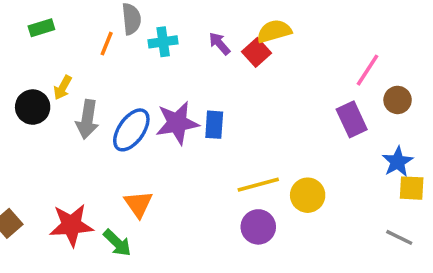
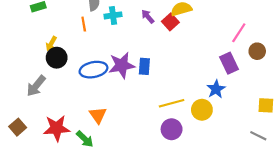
orange line: (107, 44) -> (84, 24), moved, turned -32
black circle: (33, 107) -> (57, 58), moved
gray arrow: (87, 119) -> (36, 86), moved, turned 30
blue ellipse: (131, 130) -> (93, 70), turned 44
blue star: (398, 162) -> (216, 89), moved

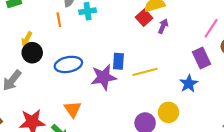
purple arrow: (148, 16) -> (163, 26), moved, turned 64
purple star: (122, 65) -> (104, 77), moved
yellow line: (172, 103) -> (145, 72), moved
yellow circle: (202, 110) -> (168, 112), moved

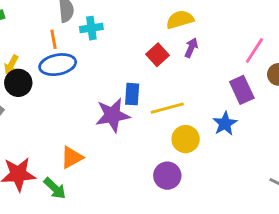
red square: (144, 18) -> (157, 55), moved
blue ellipse: (68, 64) -> (58, 65), moved
orange triangle: (73, 109) -> (72, 157), turned 36
yellow circle: (168, 112) -> (186, 139), moved

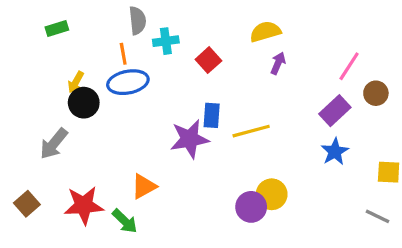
red square: (157, 55) -> (208, 60), moved
purple rectangle: (242, 90) -> (335, 111), turned 72
blue star: (225, 124) -> (335, 152), moved
yellow circle: (186, 139) -> (272, 194), moved

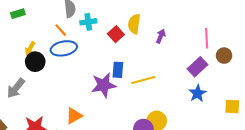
yellow semicircle: (265, 32) -> (134, 24), moved, turned -66
orange line: (123, 54) -> (61, 30), turned -32
pink line: (349, 66) -> (207, 38), turned -36

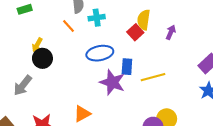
red square: (116, 34) -> (135, 32), moved
blue ellipse: (64, 48) -> (100, 53), moved
purple star: (104, 85) -> (112, 82), turned 30

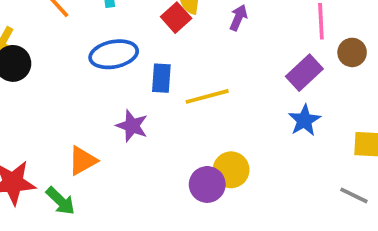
purple star: (112, 82) -> (132, 126), moved, size x0.7

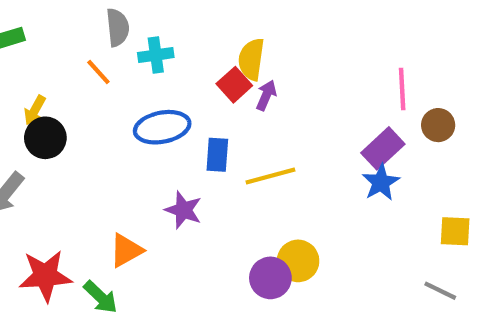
purple arrow: (238, 18) -> (266, 95), moved
blue star: (304, 120) -> (381, 182), moved

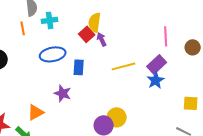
orange line: (98, 72) -> (23, 28), turned 32
purple arrow: (266, 95) -> (102, 39), turned -48
brown circle: (438, 125) -> (193, 47), moved
yellow line: (270, 176) -> (124, 66), moved

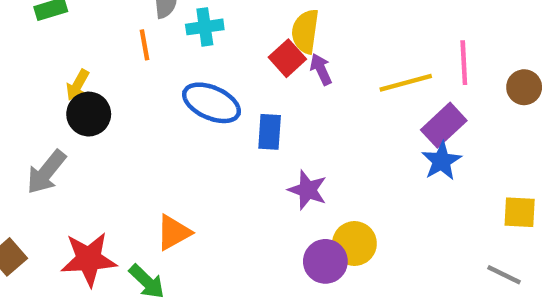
blue ellipse: (53, 54) -> (212, 103), turned 35
yellow line: (124, 66) -> (406, 83), moved
purple star: (63, 93) -> (308, 190), moved

